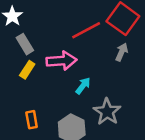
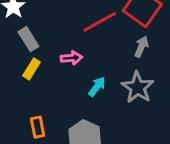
pink arrow: (62, 61) -> (71, 58), size x0.6
gray star: (107, 112) -> (138, 87), moved

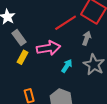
gray arrow: (141, 47) -> (87, 38), moved
pink arrow: (71, 58) -> (49, 48), size x1.6

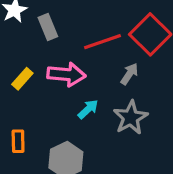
gray rectangle: (19, 38) -> (48, 27), moved

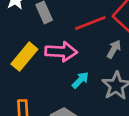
yellow rectangle: (22, 79) -> (24, 57), size x1.5

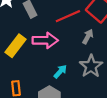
cyan arrow: (80, 80) -> (60, 71), moved

